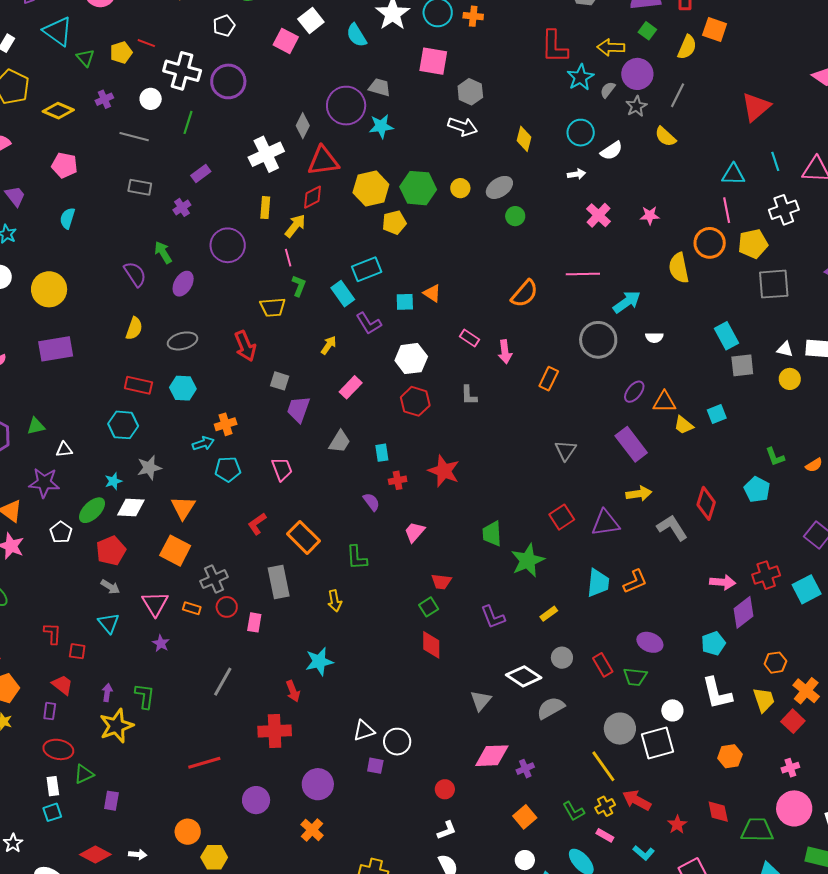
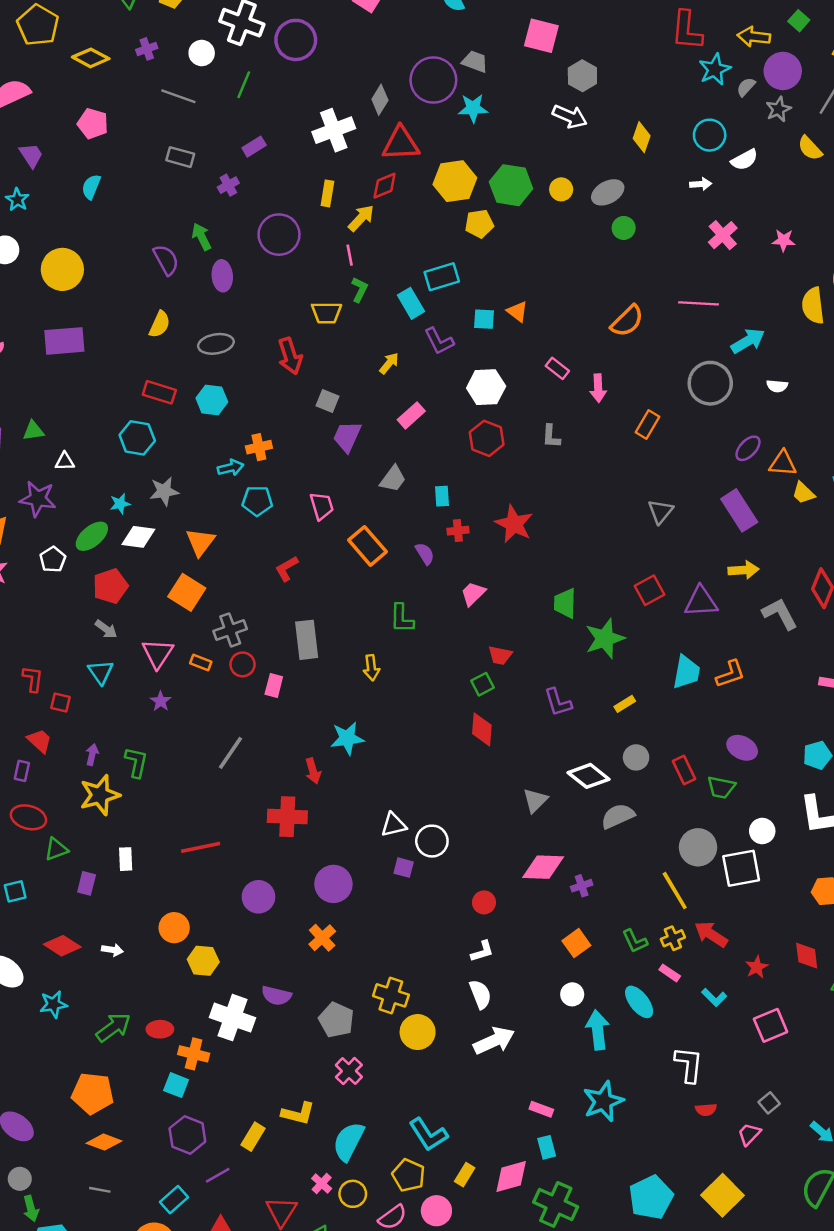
purple ellipse: (183, 284) -> (222, 276), turned -40
orange rectangle: (304, 537) -> (367, 546), moved
white rectangle: (53, 786) -> (126, 859), moved

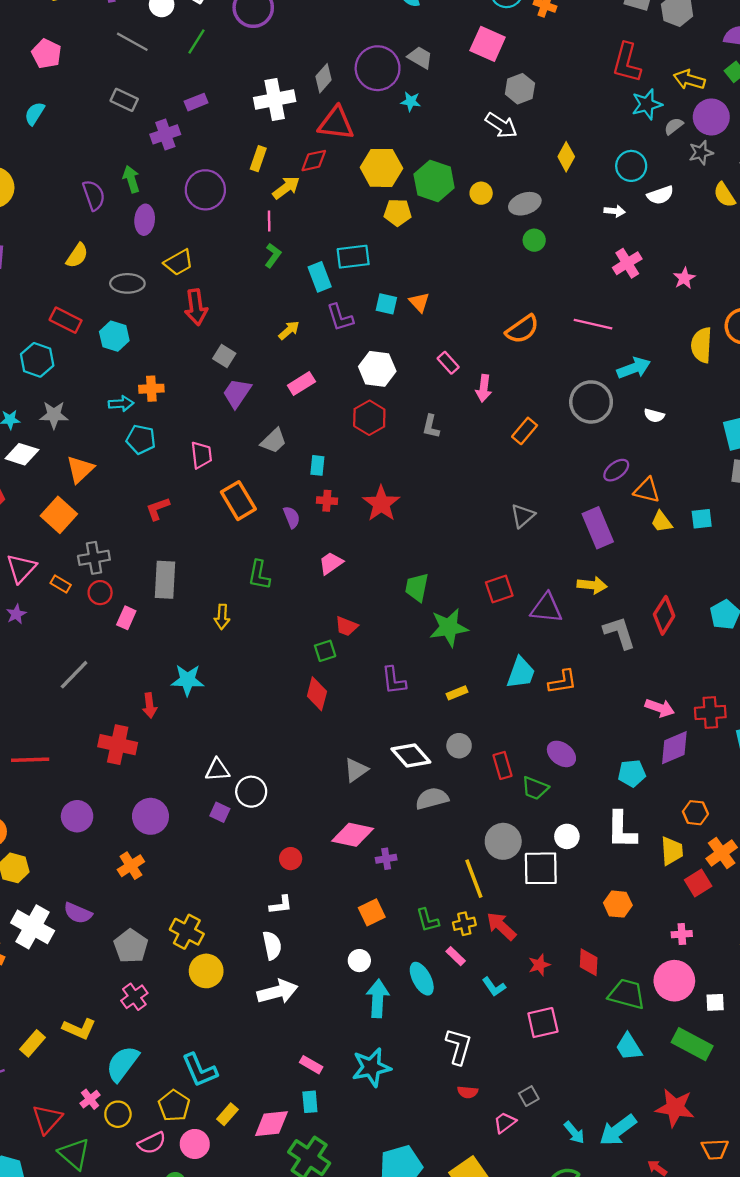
cyan star: (473, 108) -> (411, 101), size x0.7
purple cross: (228, 185) -> (165, 134), size x1.4
pink star: (784, 240) -> (684, 278), turned 30
yellow trapezoid: (326, 313) -> (179, 262), moved, turned -40

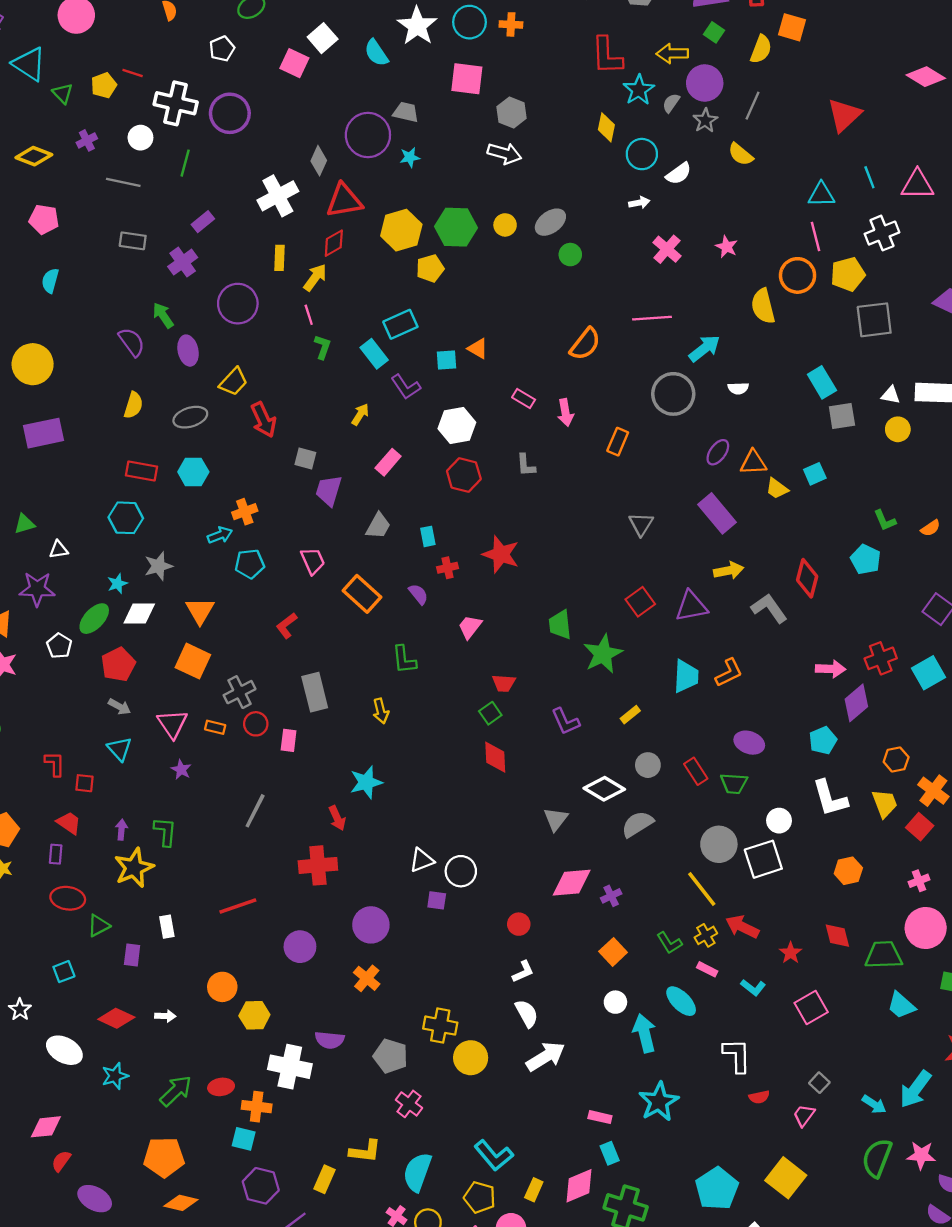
yellow diamond: (566, 157) -> (606, 127), moved

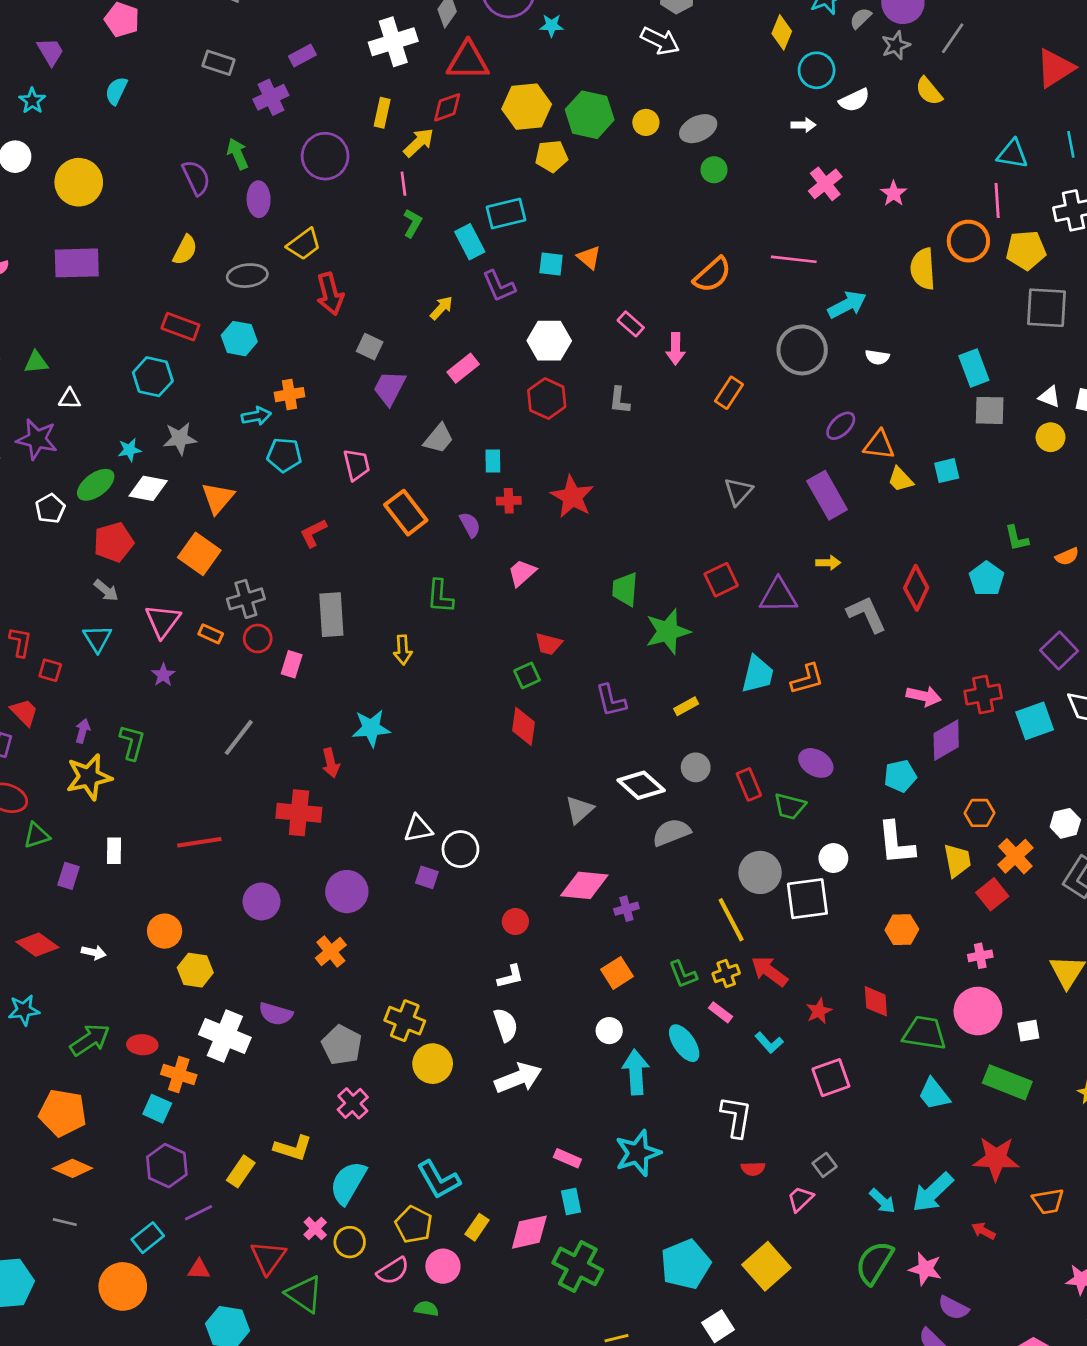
yellow arrow: (729, 570) -> (828, 563), size x0.7

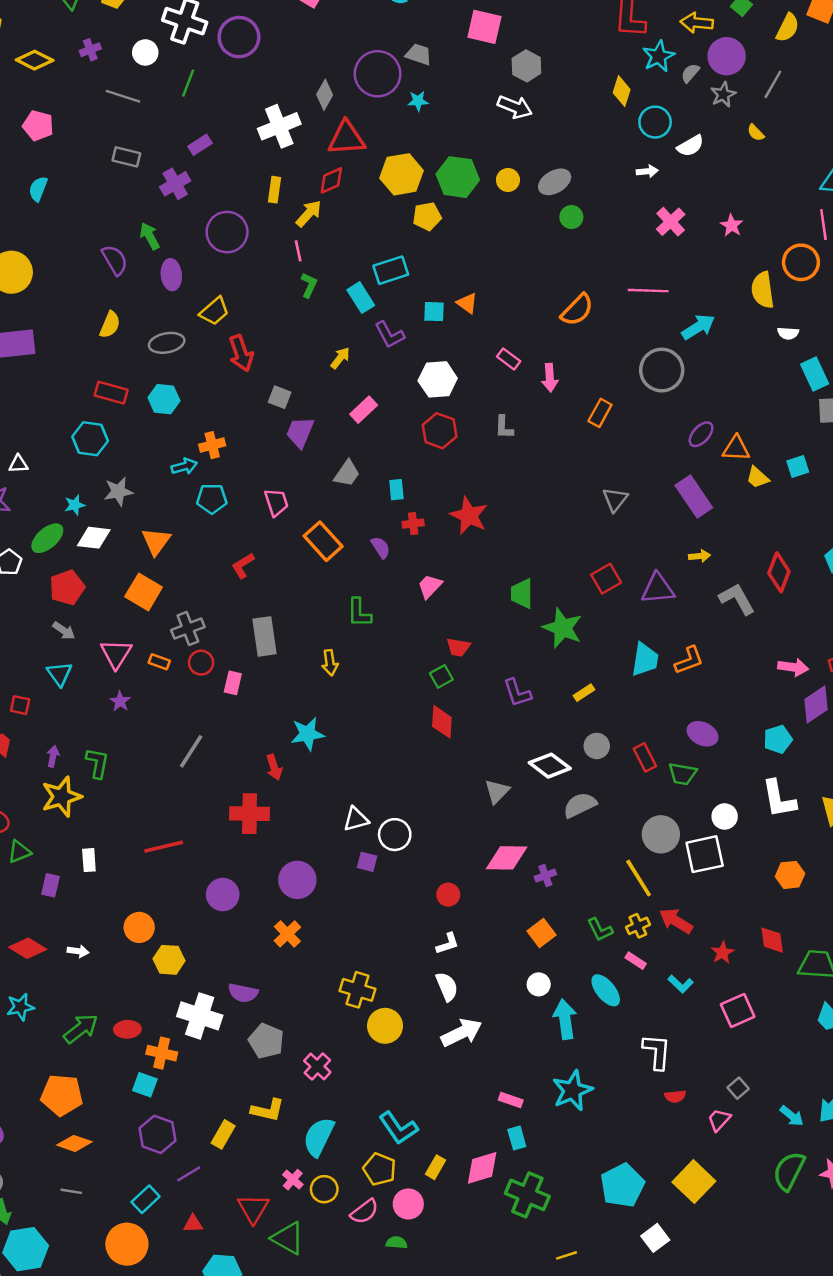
yellow semicircle: (929, 91) -> (756, 133), size x0.7
white semicircle: (877, 357) -> (788, 333), moved
green star: (668, 631) -> (563, 628), turned -30
gray pentagon: (342, 1045) -> (266, 1041), moved

